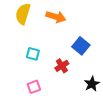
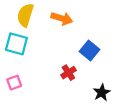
cyan square: (33, 54) -> (16, 44), moved, size x1.5
pink square: (34, 87) -> (14, 83), moved

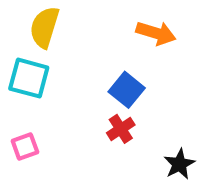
orange arrow: (62, 18) -> (156, 33), moved
blue square: (90, 50) -> (127, 90), moved

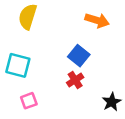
cyan square: (29, 78) -> (18, 65), moved
pink square: (25, 147) -> (29, 101), moved

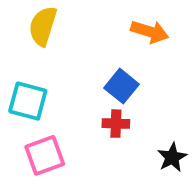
red cross: (75, 80) -> (116, 124), turned 35
pink square: (29, 101) -> (45, 155), size x1.5

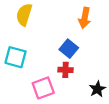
orange arrow: (150, 32) -> (85, 18), turned 84
pink square: (45, 155) -> (43, 88), moved

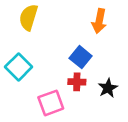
cyan square: (16, 57) -> (19, 67), turned 30
black star: (97, 89) -> (108, 88), moved

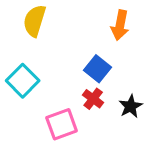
red cross: (77, 82) -> (93, 99), turned 35

